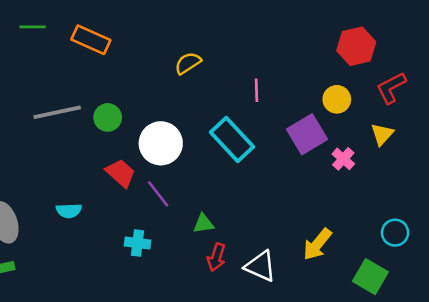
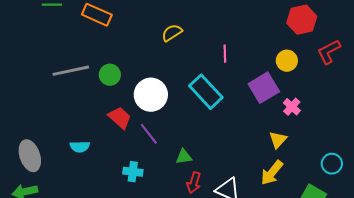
yellow triangle: (382, 134) -> (278, 140), moved

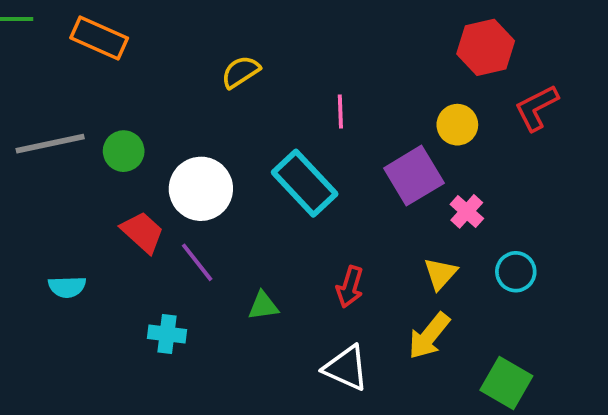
cyan circle: (332, 164) -> (516, 272), moved
red arrow: (194, 183) -> (350, 287), moved

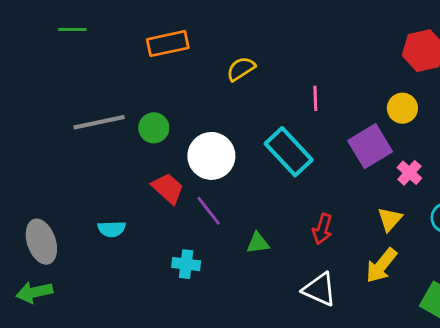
orange rectangle: (99, 38) -> (168, 44), moved, turned -36

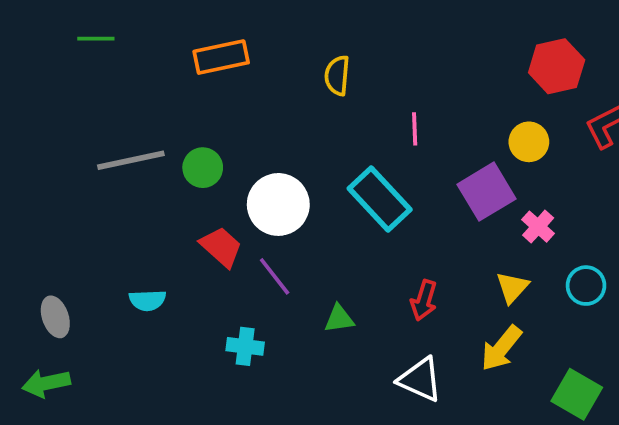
yellow semicircle: (241, 69) -> (337, 75), moved, turned -52
gray ellipse: (41, 242) -> (55, 317), size x0.7

